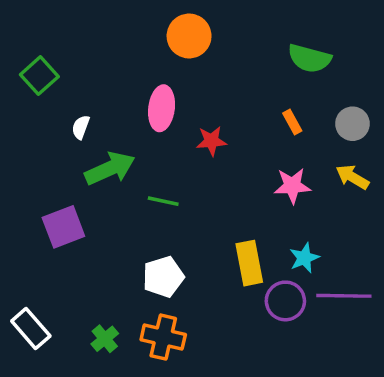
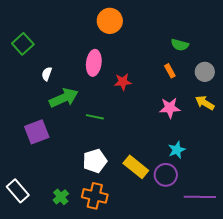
green semicircle: (309, 58) -> (180, 45), moved, size x0.7
yellow rectangle: (249, 263) -> (136, 167), moved, turned -40
purple line: (344, 296) -> (200, 197), moved

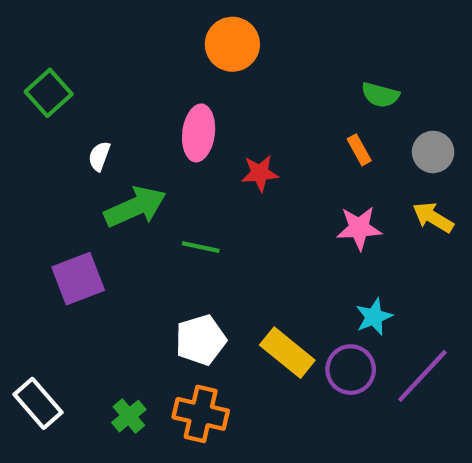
purple line: (200, 197) -> (422, 376), moved, turned -48

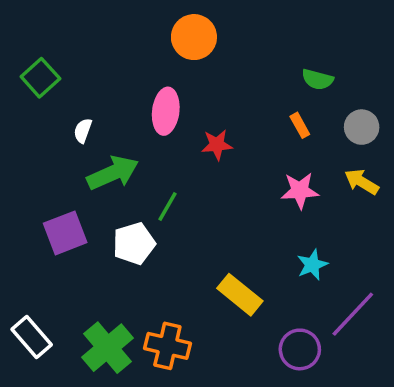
green line: (201, 247) -> (167, 206), turned -72
white pentagon: (201, 340) -> (134, 244), moved
purple circle: (351, 370) -> (300, 349), moved
green cross: (129, 416) -> (107, 348), size x1.8

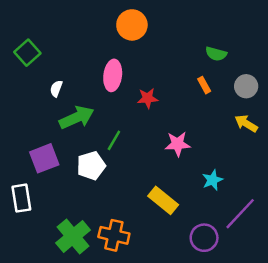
pink star: (300, 191) -> (178, 144), moved
white rectangle: (32, 337) -> (21, 198), moved, turned 32

